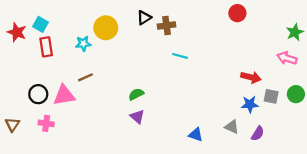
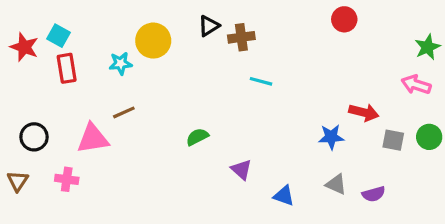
black circle: (38, 94) -> (34, 137), moved
blue star: (250, 104) -> (331, 137), moved
purple triangle: (137, 117) -> (241, 170), moved
purple semicircle: (258, 134) -> (374, 194), turned 42

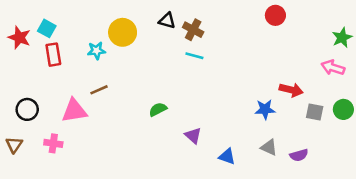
black triangle: (209, 26) -> (167, 21), turned 48
brown cross: (241, 37) -> (193, 30), turned 36
cyan line: (261, 81) -> (194, 56), moved

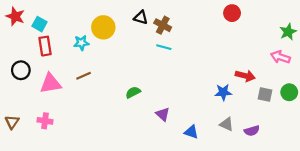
red star: (19, 38) -> (15, 16), moved
black circle: (27, 109) -> (21, 70), moved
pink triangle: (74, 111) -> (51, 83), moved

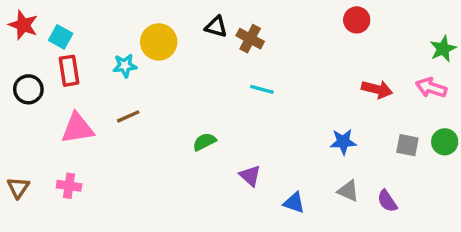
cyan line: (164, 47) -> (262, 89), moved
black circle: (21, 70) -> (28, 89), moved
red arrow: (245, 76) -> (377, 89), moved
purple semicircle: (252, 131) -> (387, 201), turned 72

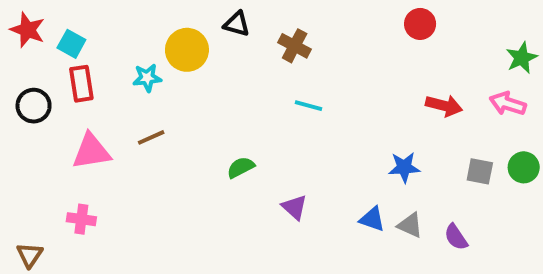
black triangle: (216, 27) -> (237, 24), moved
brown triangle: (18, 187) -> (30, 255), moved
blue triangle: (294, 203) -> (372, 219), moved

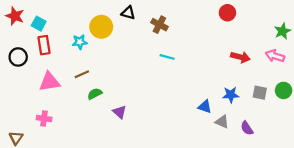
green semicircle: (241, 167) -> (95, 94), moved
blue star: (404, 167) -> (231, 95), moved
purple triangle: (295, 207) -> (120, 112), moved
blue triangle: (372, 219) -> (205, 107), moved

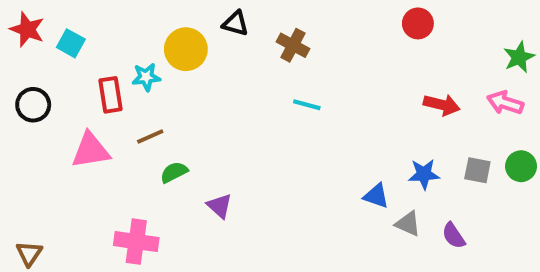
red rectangle: (44, 45) -> (110, 95), moved
pink cross: (44, 118) -> (136, 242), moved, size x1.5

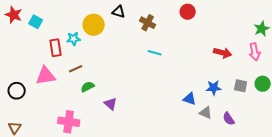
red circle: (418, 23) -> (188, 12), moved
pink arrow: (505, 103) -> (255, 52), turned -120
black circle: (33, 105) -> (17, 91), moved

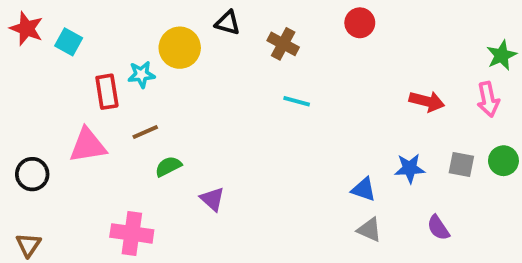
gray triangle: (206, 113) -> (369, 230), moved

